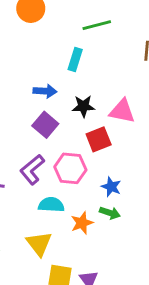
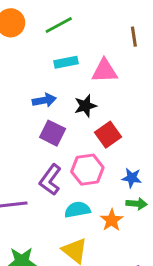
green line: (97, 25) -> (59, 25), moved
cyan rectangle: (75, 60) -> (66, 62), turned 75
pink triangle: (122, 111) -> (105, 71), moved

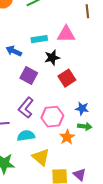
cyan rectangle: (66, 62) -> (39, 39), moved
blue arrow: (44, 100) -> (14, 51), moved, turned -147
pink hexagon: (87, 170) -> (52, 117), moved
cyan semicircle: (77, 210) -> (26, 136), moved

